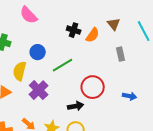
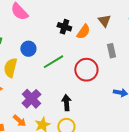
red circle: (93, 87) -> (86, 70), moved
purple cross: (39, 90) -> (31, 99), moved
black arrow: (76, 106) -> (66, 103), turned -84

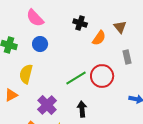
black cross: (64, 27) -> (80, 23), moved
blue circle: (28, 49) -> (40, 44), moved
green line: (53, 62) -> (76, 78), moved

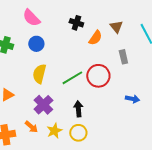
yellow semicircle: (26, 74) -> (39, 74), moved

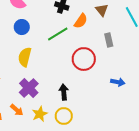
green line: (72, 78) -> (58, 34), moved

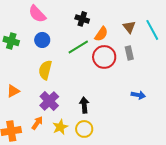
brown triangle: (102, 10) -> (129, 27), moved
red circle: (84, 59) -> (104, 57), moved
orange arrow: (17, 110) -> (37, 123), turned -96

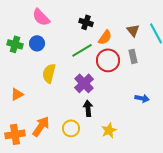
blue circle: (42, 40) -> (37, 43), moved
purple cross: (49, 101) -> (84, 83), moved
orange arrow: (37, 123) -> (41, 126), size x1.5
yellow star: (60, 127) -> (109, 130), moved
yellow circle: (84, 129) -> (71, 128), moved

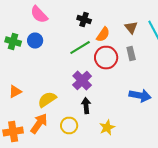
yellow semicircle: (49, 73) -> (47, 100), moved, turned 42
blue arrow: (142, 98) -> (140, 96), size x1.5

